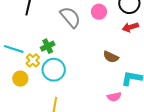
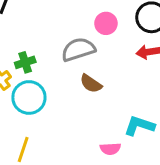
gray semicircle: (70, 17) -> (78, 49), moved, turned -75
brown semicircle: (111, 57) -> (91, 84), moved

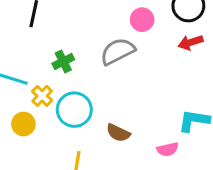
green cross: (25, 62) -> (63, 61), moved
brown semicircle: (91, 84) -> (118, 133), moved

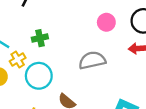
gray semicircle: (118, 51) -> (92, 60), moved

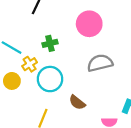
pink circle: (106, 22) -> (89, 24), moved, size x1.5

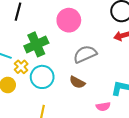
green cross: (50, 43) -> (36, 44), size x1.6
brown semicircle: (77, 102) -> (77, 82), moved

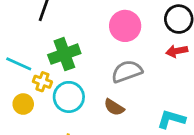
pink circle: (69, 20) -> (125, 26), moved
yellow cross: (21, 67) -> (42, 82), turned -32

